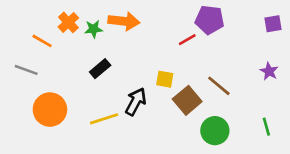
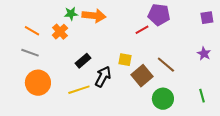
orange cross: (68, 22) -> (60, 32), moved
green star: (93, 29) -> (71, 14), moved
black rectangle: (100, 69) -> (83, 61), moved
gray line: (26, 70) -> (30, 53), moved

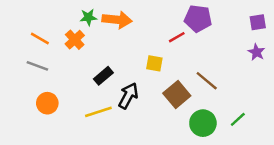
purple star: (204, 54) -> (256, 52), moved
yellow square: (125, 60) -> (154, 63), moved
orange circle: (38, 83) -> (47, 103), size x0.7
green line: (202, 96) -> (238, 119), moved, turned 64

